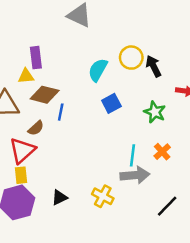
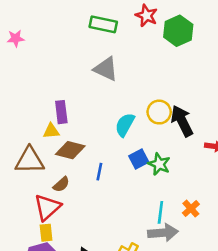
black arrow: (154, 66) -> (182, 121), size x1.4
blue line: (61, 112) -> (99, 172), moved
green star: (155, 112) -> (159, 164), moved

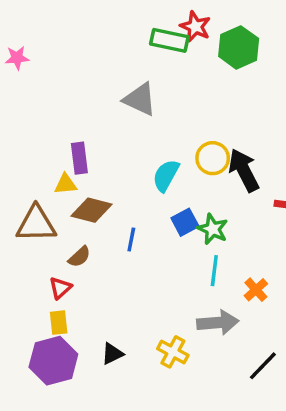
green rectangle: (103, 24) -> (169, 40), moved
red triangle: (47, 207) -> (60, 288), size x0.6
cyan line: (160, 212) -> (214, 271), moved

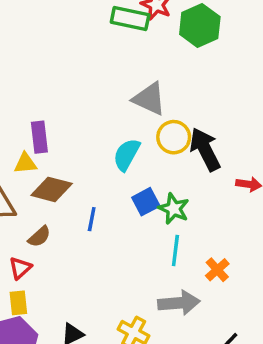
gray triangle: (140, 99) -> (149, 99), moved

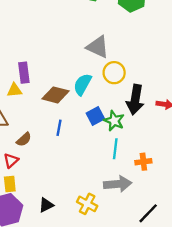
black arrow: (205, 149) -> (135, 100), moved, turned -144
brown diamond: (52, 189) -> (56, 95), moved
orange cross: (217, 270) -> (143, 162), turned 35

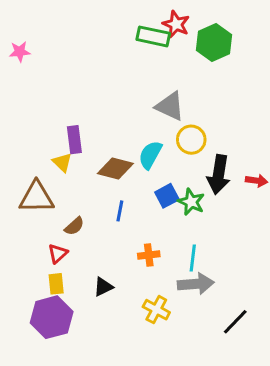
yellow triangle: (14, 90) -> (62, 162), turned 49
cyan line: (115, 149) -> (193, 258), moved
orange cross: (143, 162) -> (149, 255), moved
black triangle: (46, 205) -> (103, 287), moved

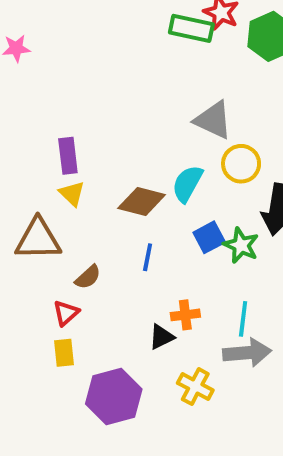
purple rectangle: (74, 140) -> (68, 156), moved
black triangle: (103, 287) -> (161, 337), moved
purple hexagon: (52, 317) -> (114, 396), moved

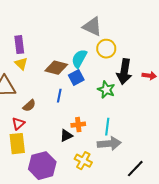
blue square: (209, 237) -> (76, 78), moved
yellow rectangle: (64, 353) -> (17, 144), size x1.5

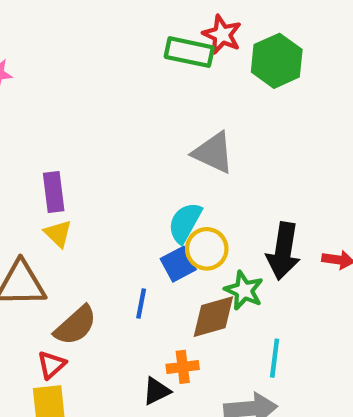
yellow circle: (106, 49) -> (207, 249), moved
brown diamond: (56, 68) -> (213, 317), moved, turned -30
brown semicircle: (29, 106) -> (76, 325), size x1.5
cyan line: (107, 127) -> (275, 358), moved

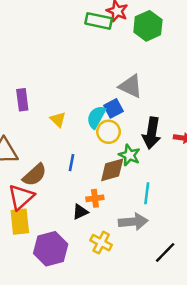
gray triangle: (213, 153) -> (131, 86), moved
yellow triangle: (58, 234) -> (58, 119), moved
blue square: (178, 264) -> (113, 108), moved
red triangle: (51, 365) -> (21, 197), size x1.6

